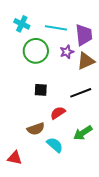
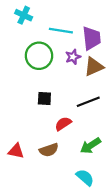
cyan cross: (22, 24) -> (24, 15), moved
brown semicircle: (36, 129) -> (49, 150), moved
cyan semicircle: (55, 145) -> (85, 177), moved
red triangle: (15, 158) -> (16, 151), moved

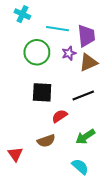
black square: (44, 99) -> (42, 92), size x1.5
red triangle: (16, 151) -> (15, 154), moved, turned 42

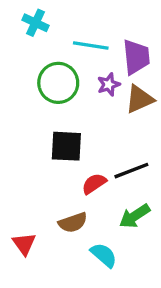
black line: (83, 95) -> (131, 171), moved
cyan semicircle: (80, 167) -> (104, 255), moved

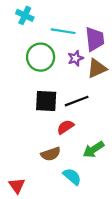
black line: (131, 171) -> (77, 101), moved
red triangle: (24, 244) -> (17, 186), moved

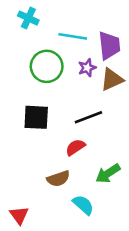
black square: (46, 101) -> (36, 117), moved

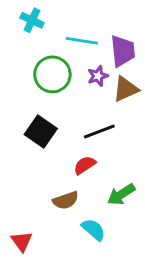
black square: (36, 117) -> (41, 132), turned 32

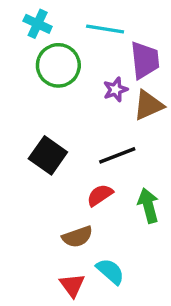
cyan line: (82, 41) -> (105, 29), moved
green circle: (52, 74) -> (58, 65), moved
green arrow: (121, 194) -> (148, 206), moved, turned 108
red triangle: (22, 241) -> (72, 285), moved

